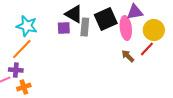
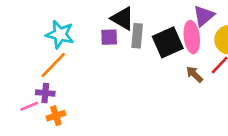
purple triangle: (135, 12) -> (204, 16), turned -30
black square: (106, 19) -> (168, 42), moved

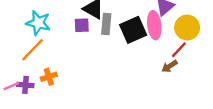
brown arrow: (194, 74) -> (170, 66), moved, turned -77
purple cross: (45, 93) -> (25, 85), moved
orange cross: (56, 116) -> (49, 77), moved

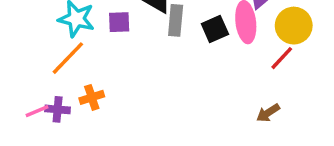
purple square: (82, 25) -> (119, 22), moved
black square: (133, 30) -> (215, 29), size x0.7
brown arrow: (170, 66) -> (268, 113), moved

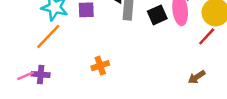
orange cross: (92, 97) -> (100, 66), moved

